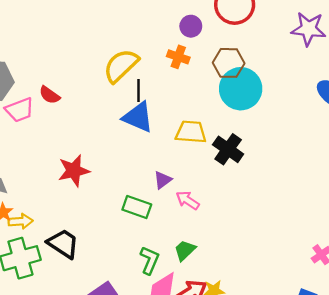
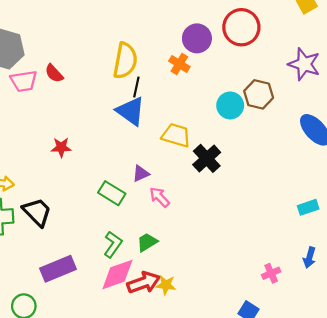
purple circle: (191, 26) -> (197, 38), size x1.4
brown hexagon: (229, 63) -> (259, 94), moved
yellow semicircle: (121, 66) -> (125, 61), turned 132
cyan circle: (241, 89) -> (230, 105), size x0.7
red star: (74, 171) -> (61, 147), size x0.7

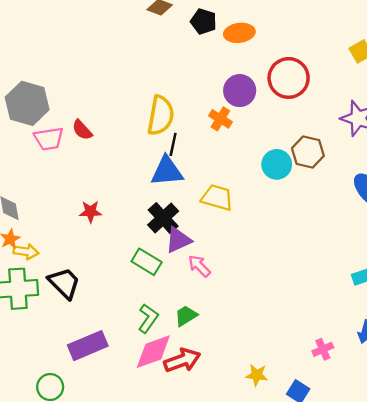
blue triangle: (131, 111) -> (167, 171), turned -40
black cross: (207, 158) -> (163, 218), moved
purple triangle: (141, 174) -> (178, 240), size x1.4
yellow star: (166, 285) -> (257, 375), moved

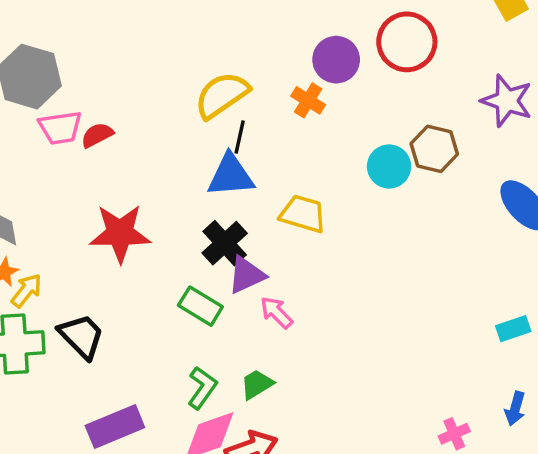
yellow semicircle: (161, 116) -> (222, 95), turned -135
red semicircle: (82, 130) -> (97, 135), moved, turned 105
red star: (91, 212) -> (120, 233), size x1.8
yellow arrow: (26, 252) -> (26, 290), turned -60

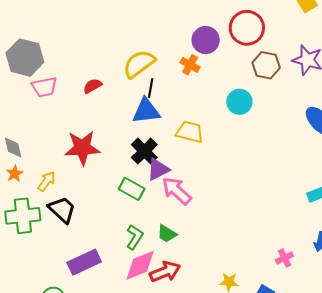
red semicircle: (97, 135) -> (92, 86), moved
brown hexagon: (434, 149) -> (266, 65), moved
yellow arrow: (26, 290) -> (47, 181), moved
pink arrow: (276, 312) -> (177, 191), size x1.5
green trapezoid: (257, 384) -> (167, 234), turned -115

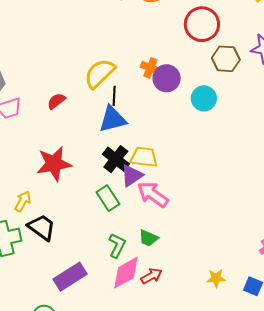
purple circle: (206, 40) -> (167, 78), moved
yellow trapezoid: (190, 132) -> (144, 157), moved
green rectangle: (132, 189) -> (108, 198), turned 35
red arrow: (165, 272) -> (151, 276), size x0.7

